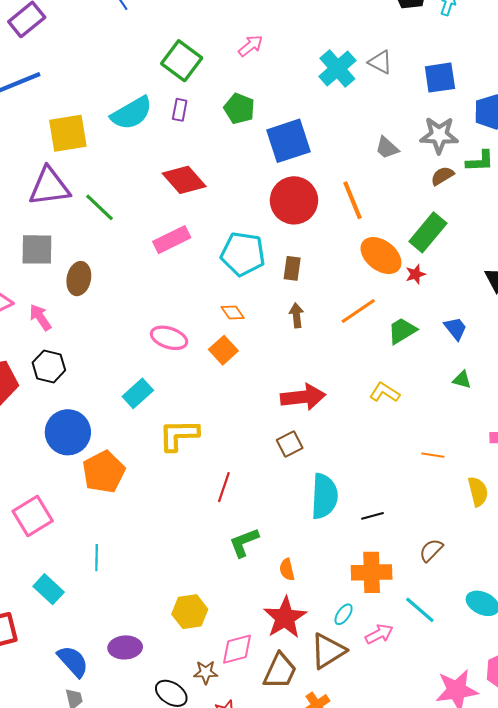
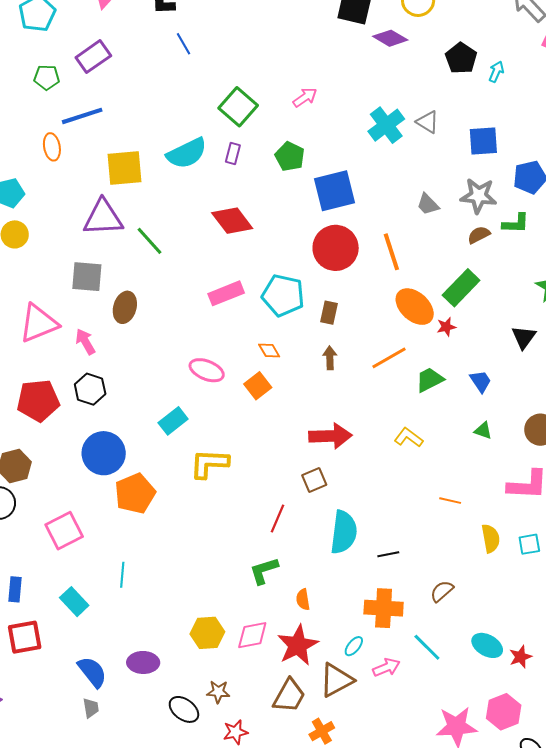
pink rectangle: (172, 240) -> (226, 293), moved
red line: (224, 487) -> (278, 519), moved
pink diamond: (237, 649) -> (252, 635), moved

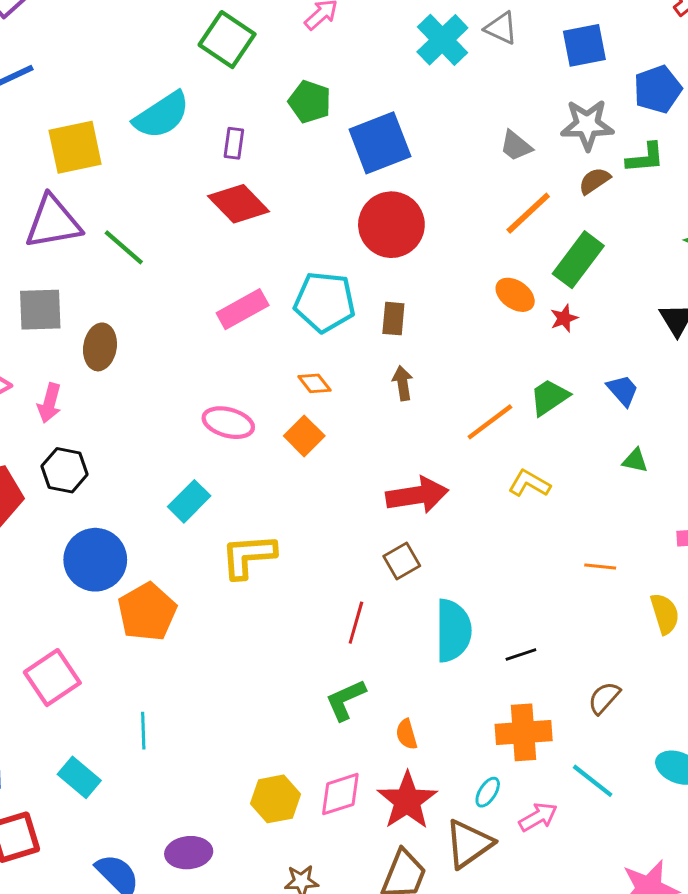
purple rectangle: (233, 154) -> (234, 143), moved
orange line: (391, 252) -> (528, 213), moved, turned 72
orange ellipse: (415, 307) -> (515, 295), size x0.7
pink arrow: (85, 342) -> (49, 403), turned -128
orange line: (389, 358) -> (490, 422), moved

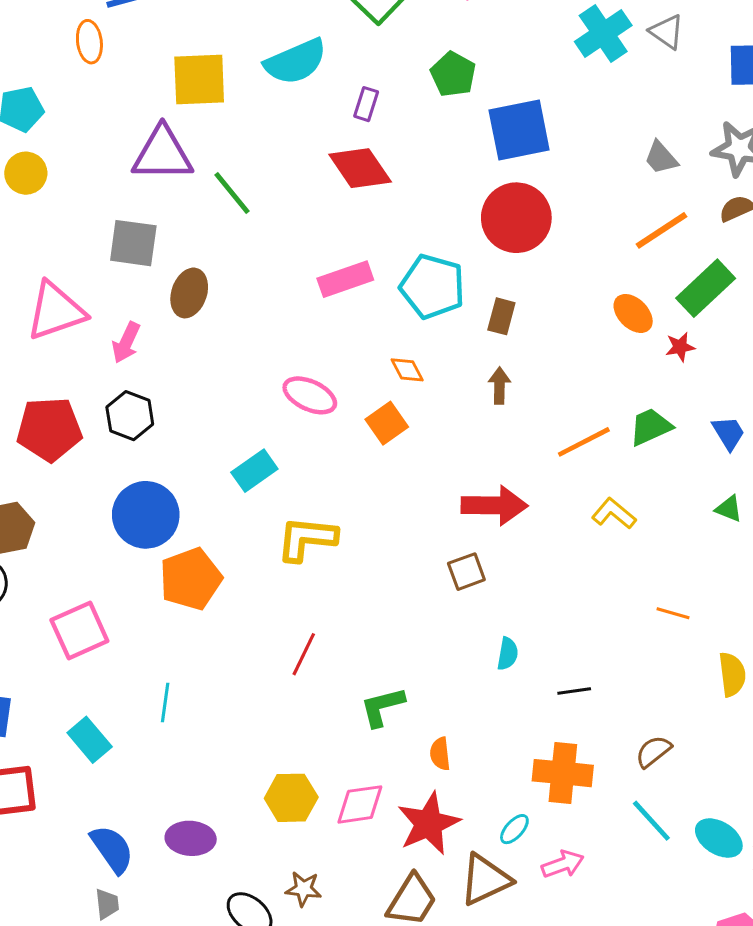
red line: (356, 623) -> (304, 654), moved
cyan semicircle: (453, 631) -> (508, 654), size x0.5
cyan line: (593, 781) -> (651, 821), moved

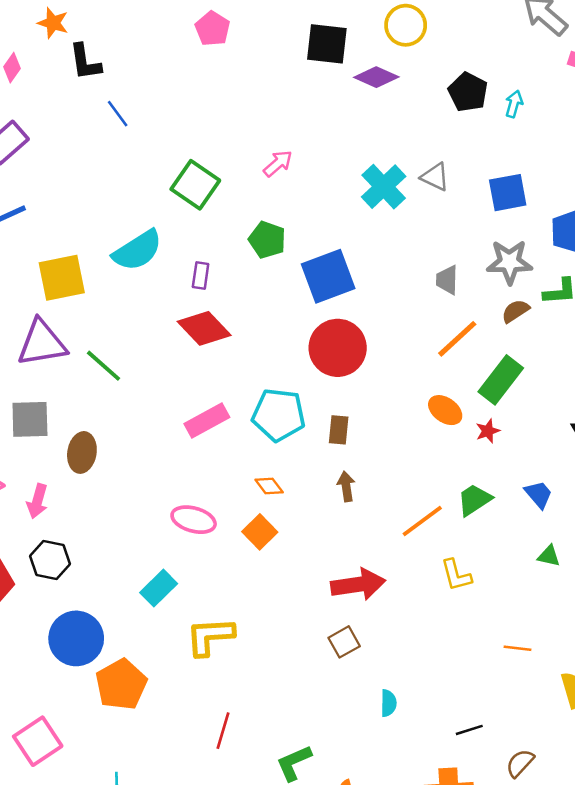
gray trapezoid: (661, 158) -> (447, 280), turned 52
yellow L-shape: (614, 514) -> (456, 575), turned -135
black line: (574, 691) -> (469, 730), moved

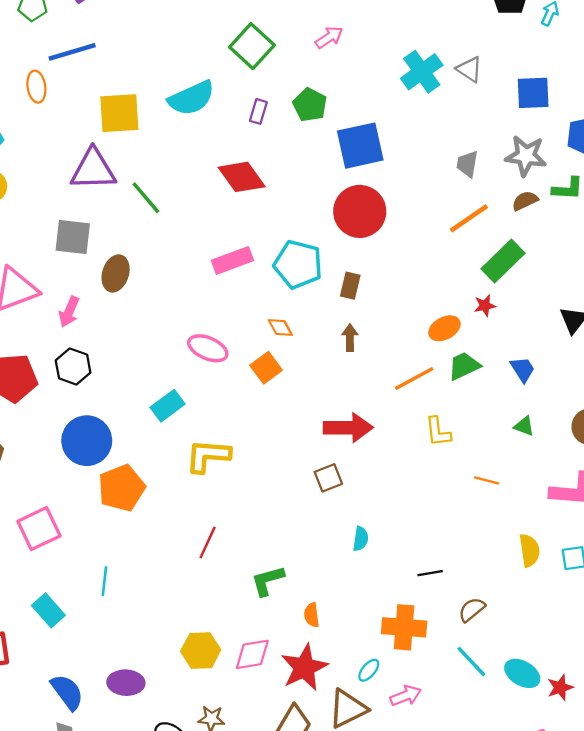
purple rectangle: (201, 275) -> (258, 111), moved
orange ellipse: (445, 410) -> (444, 328), moved, turned -72
orange line: (517, 648) -> (486, 480), moved

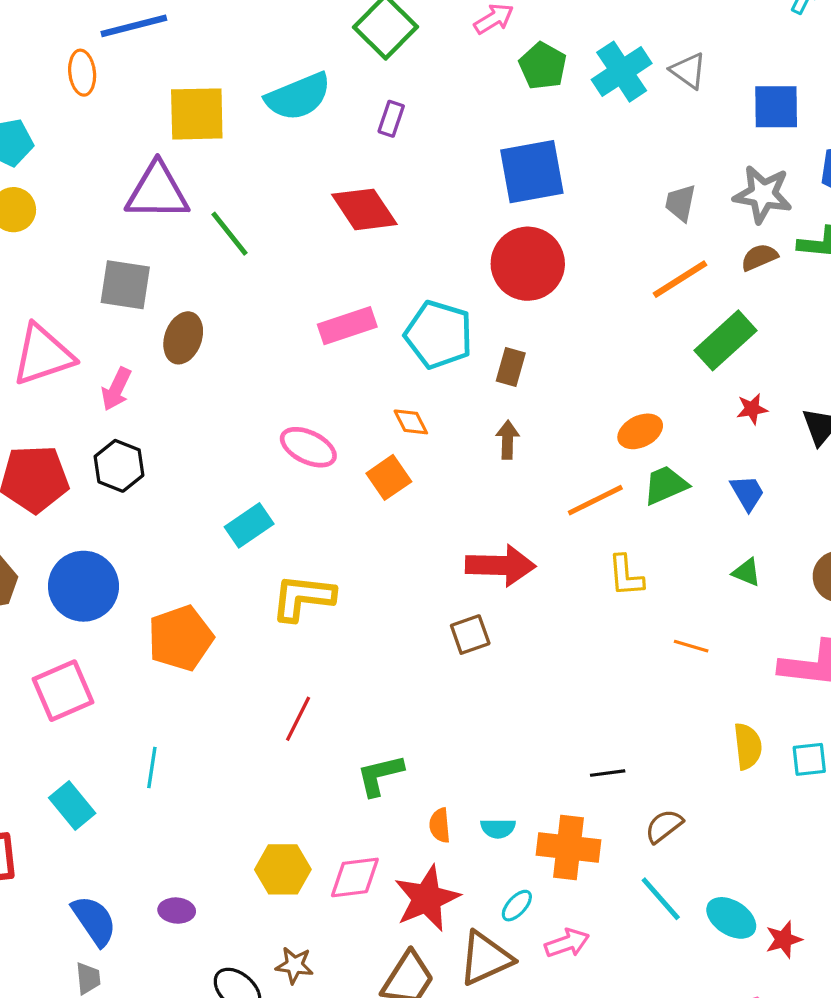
green pentagon: (310, 105) -> (543, 66), moved
red star: (485, 306) -> (752, 409), moved
blue circle: (87, 441) -> (83, 586), moved
cyan semicircle: (361, 539) -> (498, 828), moved, turned 80
purple ellipse: (126, 683) -> (177, 911), size x0.7

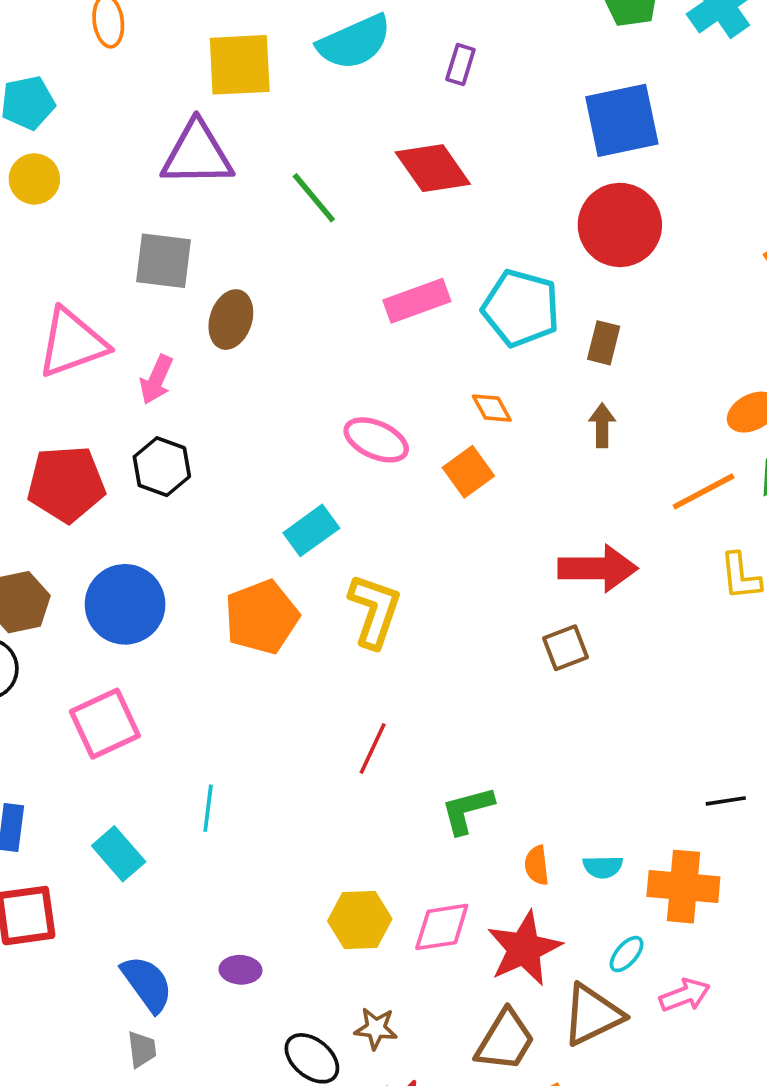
green line: (230, 234) -> (314, 198), moved
yellow L-shape: (303, 598) -> (374, 611), turned 104
orange pentagon: (180, 638) -> (262, 617), moved

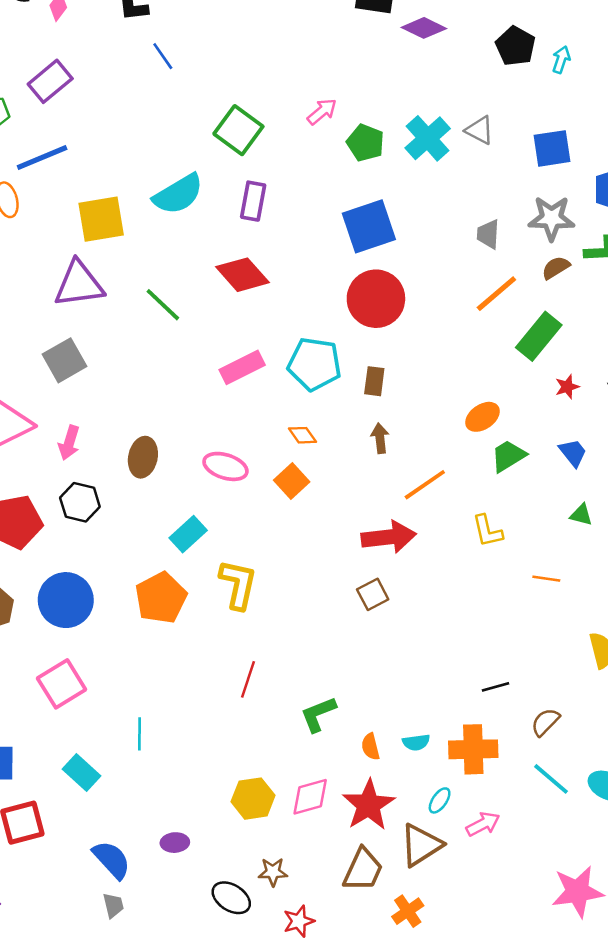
purple rectangle: (460, 64) -> (253, 201), size x1.4
gray square: (164, 261) -> (65, 360), turned -30
brown ellipse: (231, 320) -> (143, 457), moved
orange line: (704, 491) -> (425, 485), moved

